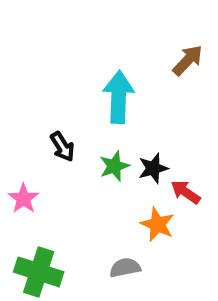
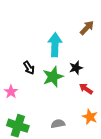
green star: (114, 166) -> (53, 77), size x1.5
black star: (153, 168) -> (76, 68), moved
orange star: (157, 224) -> (90, 117), moved

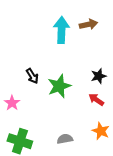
brown arrow: (87, 28) -> (88, 24), moved, turned 35
cyan arrow: (55, 45) -> (61, 30), moved
black star: (76, 68) -> (99, 76), moved

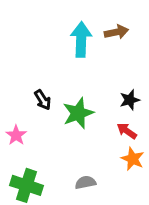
orange star: (101, 131) -> (133, 159), moved

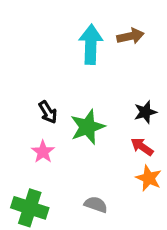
pink star: (16, 135) -> (43, 152), moved
gray semicircle: (85, 182) -> (96, 205), turned 30

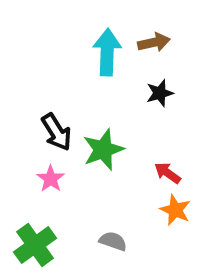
black arrow: (48, 112) -> (56, 132), size x1.4
black star: (145, 112) -> (160, 93), moved
green cross: (30, 208) -> (35, 245), turned 36

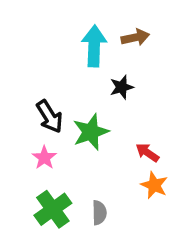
black star: (160, 93) -> (122, 87), moved
gray semicircle: (113, 241) -> (99, 213), turned 70
green cross: (35, 245) -> (53, 209), moved

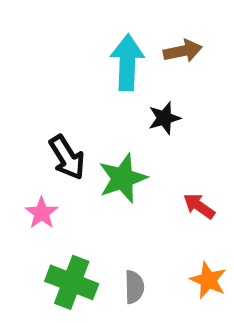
pink star: (44, 158) -> (42, 213), moved
orange star: (154, 185) -> (208, 280), moved
green cross: (53, 209) -> (72, 282), turned -33

